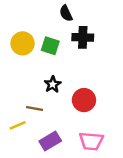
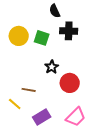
black star: (53, 84) -> (52, 67), moved
yellow line: (18, 125) -> (15, 104), turned 64
pink trapezoid: (91, 141) -> (76, 117), turned -50

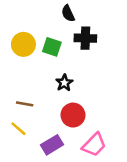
red circle: (70, 83) -> (73, 115), moved
brown line: (29, 90) -> (25, 104), moved

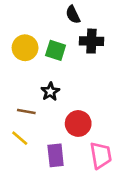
black star: (64, 83) -> (50, 92), moved
purple rectangle: (52, 145) -> (56, 155), turned -65
pink trapezoid: (94, 145) -> (101, 155), turned -55

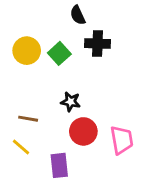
green square: (56, 50) -> (59, 53), turned 30
black star: (50, 92) -> (71, 102), moved, turned -30
pink trapezoid: (101, 155) -> (122, 140), moved

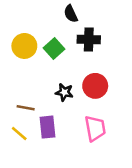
red circle: (83, 131) -> (95, 86), moved
pink trapezoid: (122, 140) -> (95, 128), moved
purple rectangle: (59, 165) -> (48, 127), moved

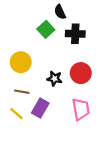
yellow circle: (24, 46) -> (21, 62), moved
green square: (54, 49) -> (46, 29), moved
purple rectangle: (48, 127) -> (40, 108), turned 36

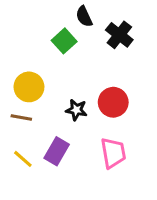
black cross: (75, 34) -> (119, 35), moved, turned 36
brown line: (22, 92) -> (21, 118), moved

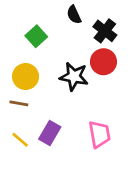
green square: (64, 41) -> (36, 36), moved
red circle: (113, 102) -> (103, 62), moved
black star: (76, 110) -> (74, 77), moved, size x1.5

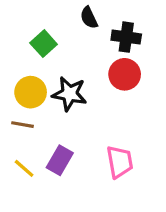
black cross: (105, 31) -> (126, 37), turned -30
black star: (74, 77) -> (69, 94), moved

